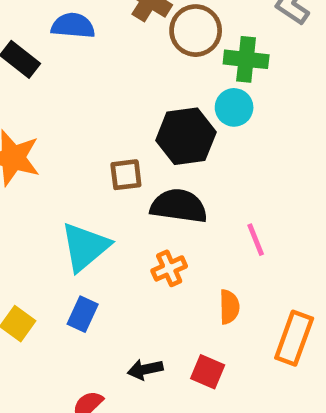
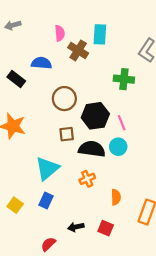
brown circle: (196, 31) -> (64, 99), moved
cyan circle: (234, 107) -> (118, 147), moved
pink line: (256, 240) -> (122, 123), moved

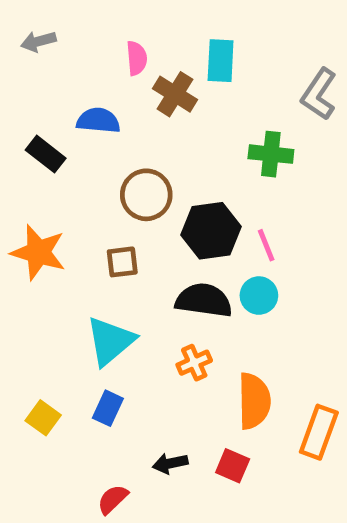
brown square: (67, 134) -> (122, 262), moved
orange semicircle: (116, 197) -> (254, 401), size x1.6

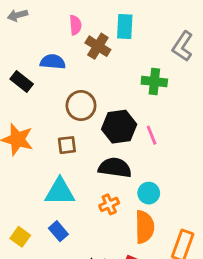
cyan circle: (259, 296) -> (149, 193), moved
cyan triangle: (110, 341) -> (60, 192), turned 40
blue rectangle: (108, 408) -> (58, 231), turned -66

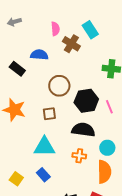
cyan rectangle: (125, 26) -> (90, 30), turned -36
orange cross: (109, 204) -> (79, 156), turned 32

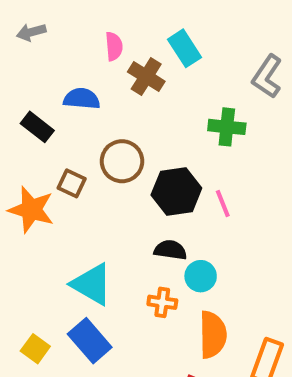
brown square: (49, 114) -> (72, 183), moved, turned 32
black semicircle: (83, 130) -> (170, 250), size x0.7
cyan triangle: (44, 147) -> (92, 284), turned 30
cyan circle: (107, 148) -> (201, 276), moved
blue rectangle: (43, 175) -> (90, 341), size x1.5

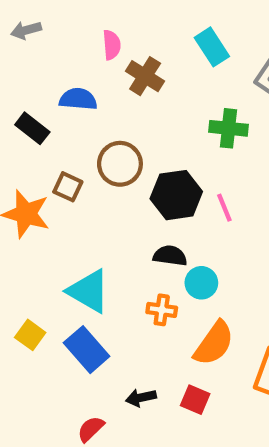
cyan rectangle: (184, 48) -> (212, 47), moved
orange semicircle: (213, 335) -> (214, 343), turned 36
yellow square: (35, 349) -> (30, 335), moved

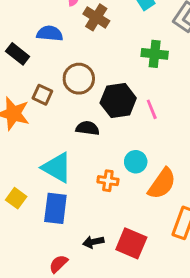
black semicircle: (170, 256) -> (88, 128), moved
orange semicircle: (214, 343) -> (162, 184), moved
blue rectangle: (87, 350) -> (55, 208), turned 48
red square: (195, 400) -> (131, 243), size x1.5

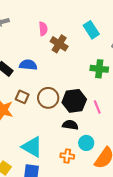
blue semicircle: (50, 33) -> (28, 65), moved
brown circle: (79, 79) -> (48, 98), moved
black semicircle: (88, 128) -> (70, 125), moved

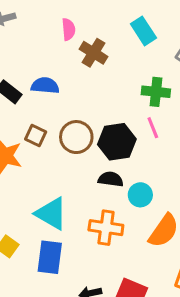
pink line: (97, 107) -> (153, 128), moved
cyan circle: (86, 143) -> (140, 195), moved
orange cross: (67, 156) -> (106, 228), size x1.5

